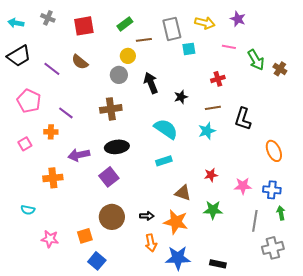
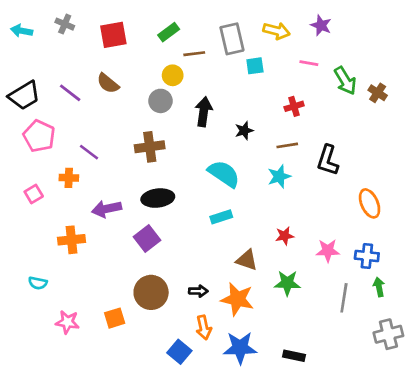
black trapezoid: (19, 56) -> (24, 96), moved
black arrow: (151, 83) -> (204, 112), turned 30
gray cross: (273, 248) -> (388, 334), moved
blue square: (97, 261) -> (179, 352), moved

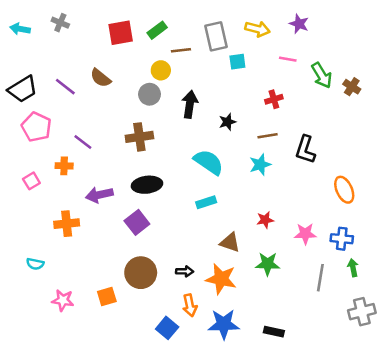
red square: (113, 35) -> (121, 33), moved

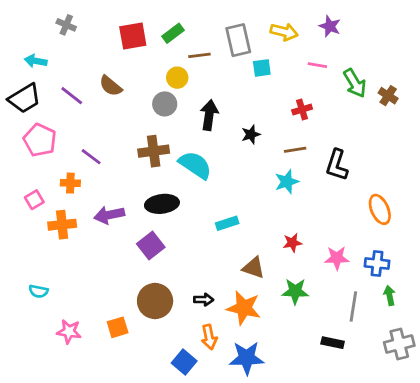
cyan arrow: (20, 29) -> (36, 61), moved
cyan semicircle: (209, 162) -> (195, 165), moved
orange cross: (67, 224) -> (62, 225), moved
black rectangle: (274, 332) -> (333, 343), moved

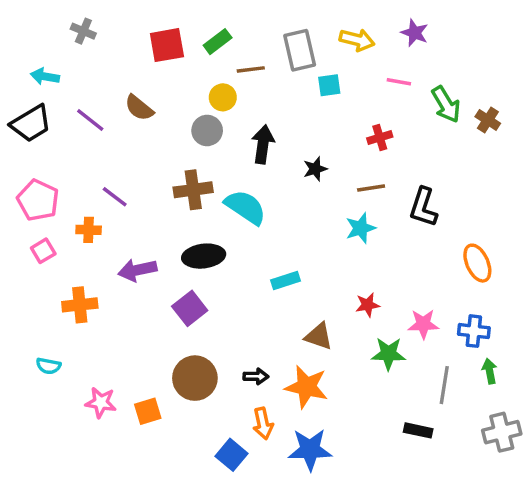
pink pentagon: (40, 140) -> (38, 200), moved
orange cross: (62, 225) -> (80, 305), moved
green star: (295, 291) -> (388, 354), moved
pink star: (69, 332) -> (101, 403), moved

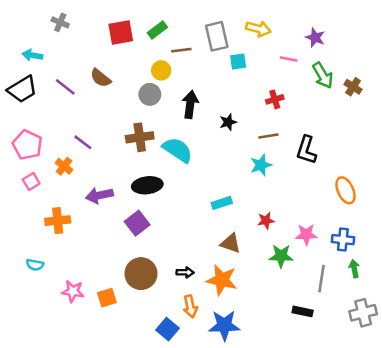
purple star: (415, 33) -> (315, 38), moved
orange cross: (89, 230) -> (64, 166), turned 36
cyan rectangle: (286, 280) -> (222, 203), moved

